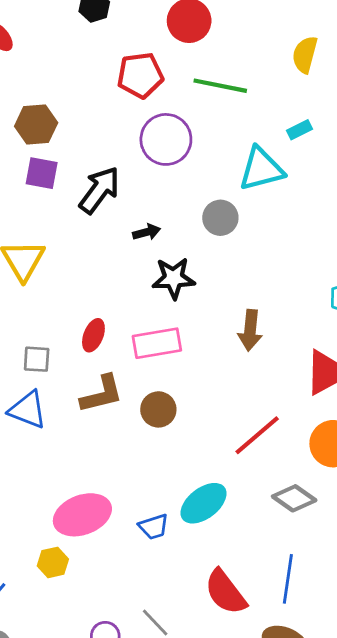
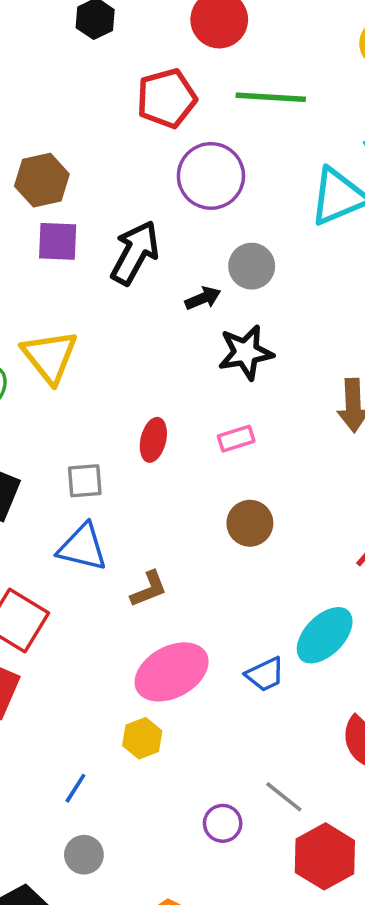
gray circle: (220, 218) -> (252, 266), moved
pink rectangle: (157, 343) -> (236, 439), size x0.6
brown L-shape: (102, 394) -> (149, 589), moved, size x0.7

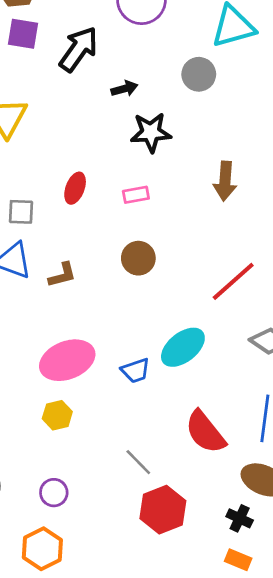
gray circle: (252, 266) -> (199, 74), moved
brown L-shape: (149, 589) -> (62, 275), moved
yellow hexagon: (142, 738) -> (57, 415), moved
purple circle: (223, 823) -> (54, 493), moved

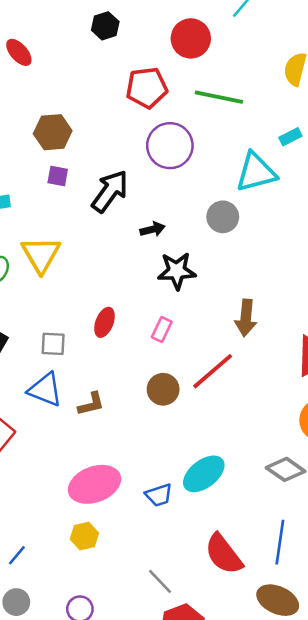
purple square: (23, 34) -> (58, 176), size x0.7
pink rectangle: (136, 195) -> (162, 329), turned -55
red line: (233, 281) -> (213, 371), moved

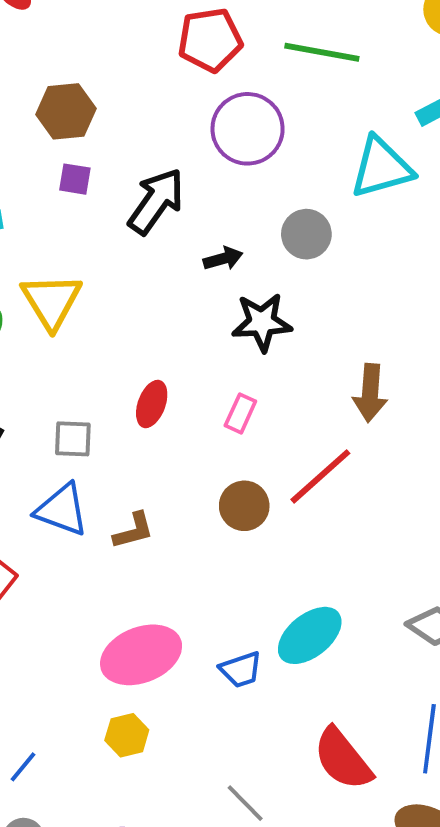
gray circle: (223, 217) -> (306, 234), moved

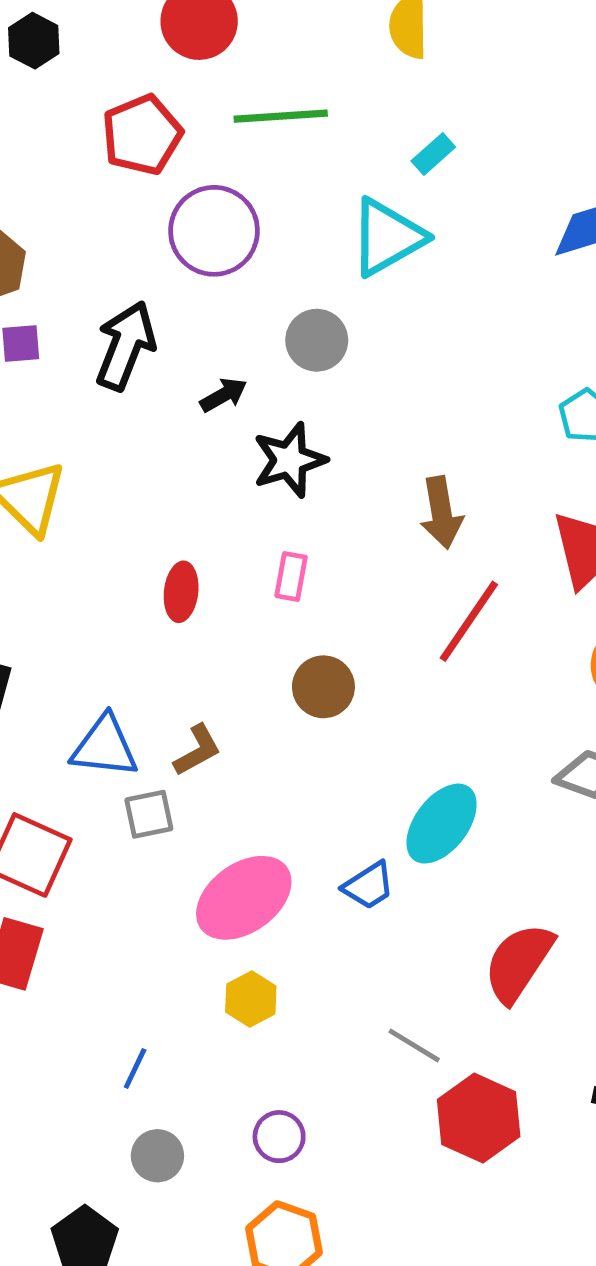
gray square: (73, 439) -> (149, 814), moved
red line: (320, 476) -> (469, 621), moved
red semicircle: (343, 759) -> (519, 963), turned 86

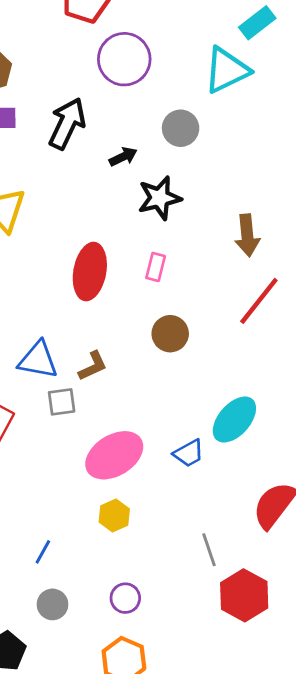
cyan rectangle: (433, 154) -> (257, 23), size x1.4
red ellipse: (181, 592) -> (90, 272), size x1.6
gray line: (414, 1045) -> (209, 550), turned 36

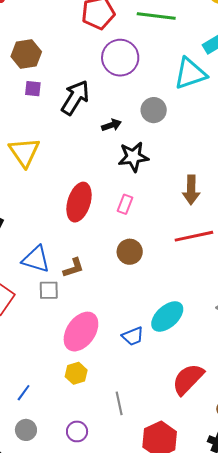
red line: (259, 301) -> (194, 236), turned 33
pink ellipse: (114, 455) -> (81, 332), turned -30
gray line: (209, 550) -> (119, 403), moved

